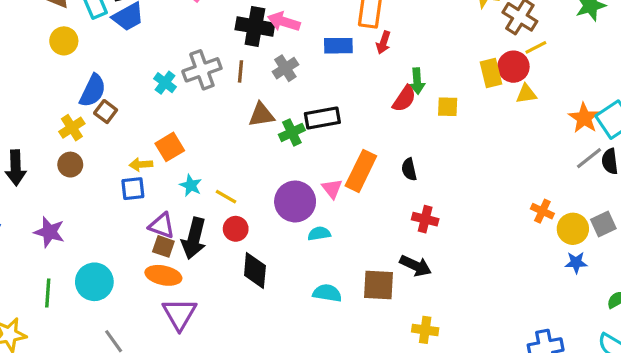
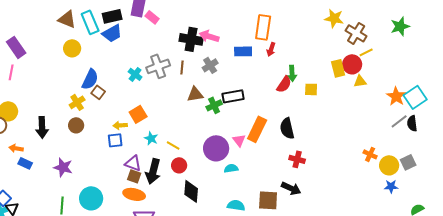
black semicircle: (409, 169) -> (287, 128), size x1.5

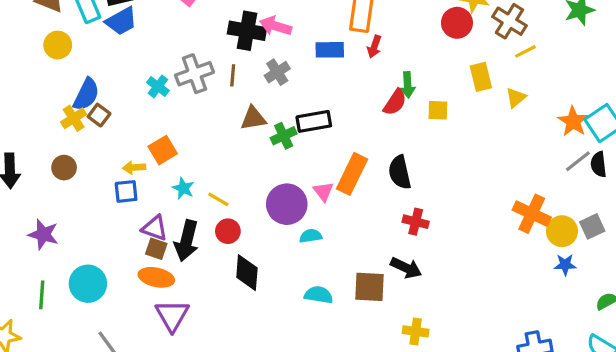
red circle: (352, 64) -> (457, 23), moved
yellow triangle: (360, 81) -> (516, 98), turned -32
yellow cross: (77, 102) -> (74, 118), moved
orange cross: (370, 154) -> (532, 214), size x1.6

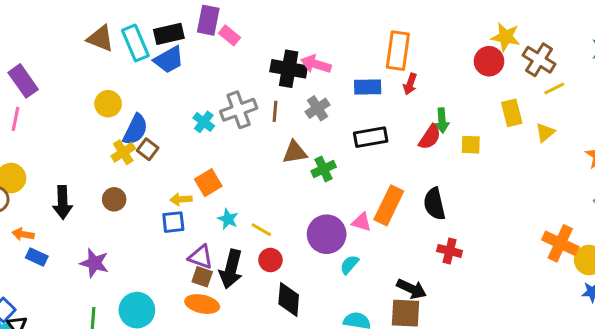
yellow circle: (58, 45) -> (108, 104), moved
black rectangle: (314, 121) -> (371, 137), moved
pink triangle: (323, 191) -> (362, 222), turned -35
cyan semicircle: (311, 236) -> (349, 265), turned -40
black arrow: (406, 268) -> (412, 289), moved

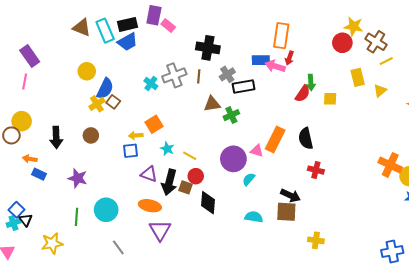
pink arrow: (316, 64) -> (275, 66), moved
black rectangle: (371, 137) -> (244, 87), moved
brown square: (202, 277) -> (186, 187), moved

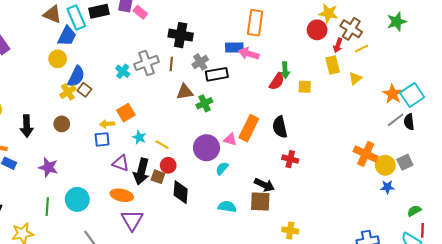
blue trapezoid: (127, 42) -> (67, 36), moved, turned -35
red arrow: (289, 58) -> (338, 45), moved

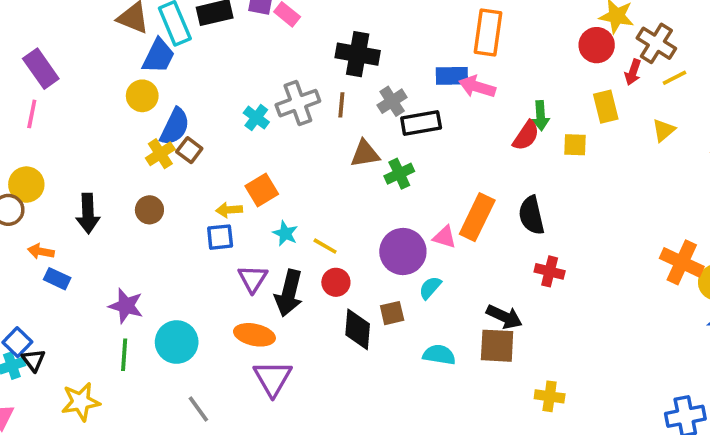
yellow rectangle: (333, 65) -> (606, 107), moved
purple triangle: (121, 163) -> (253, 279), turned 42
purple star: (48, 167) -> (126, 306), moved
brown square: (158, 177) -> (392, 313), moved, turned -32

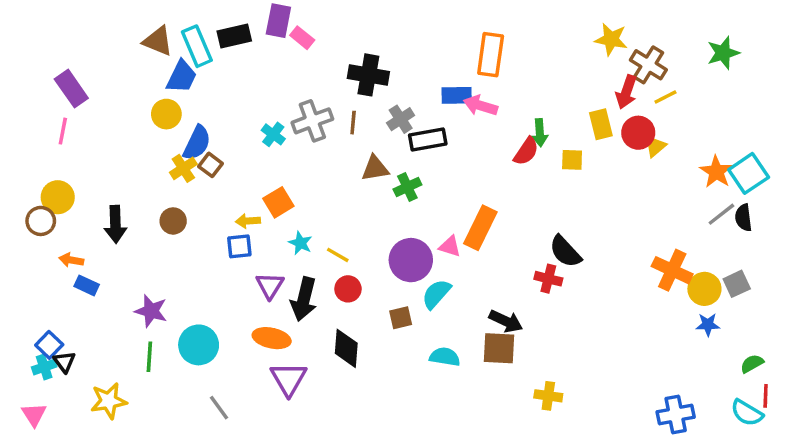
red circle: (597, 45) -> (638, 133), moved
red arrow: (633, 72) -> (626, 92), size x1.4
black semicircle: (531, 215) -> (565, 252), moved, turned -30
cyan semicircle: (430, 288) -> (436, 294), size x1.4
black diamond: (358, 329) -> (346, 348), moved

